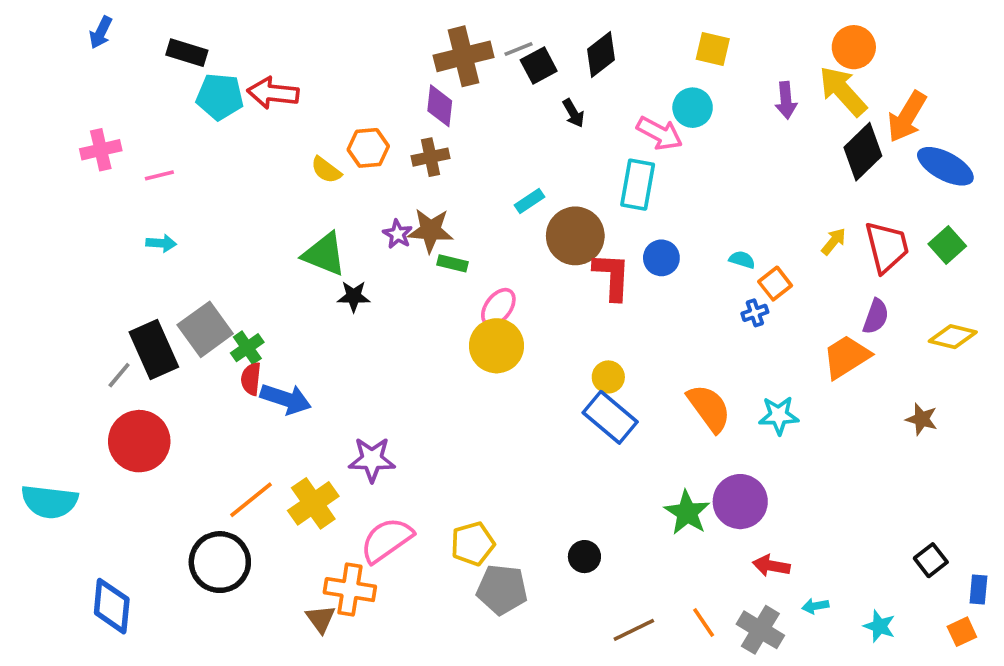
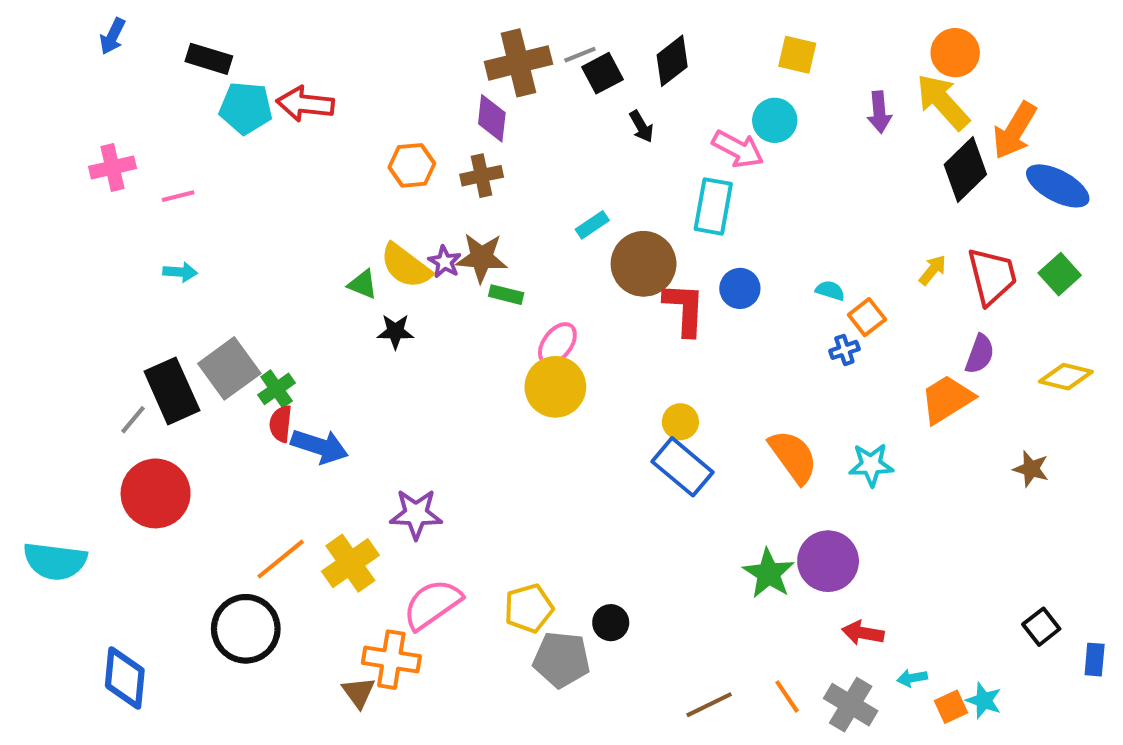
yellow semicircle: (326, 170) -> (406, 266), moved, size x1.5
green triangle: (324, 254) -> (363, 284), size x0.6
black circle: (584, 557) -> (611, 623), moved
orange square: (962, 632) -> (951, 707), moved

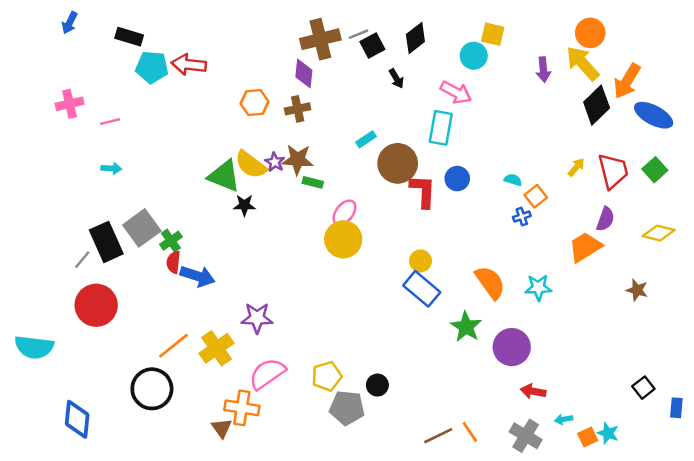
cyan circle: (775, 120) -> (474, 56), moved
green triangle: (363, 284) -> (224, 176), size x1.8
green star: (769, 573) -> (466, 327), moved
orange line: (787, 696) -> (470, 432), moved

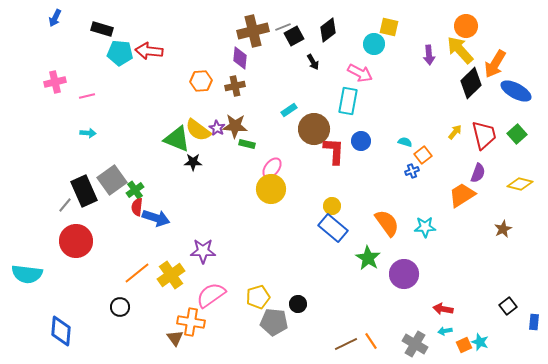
brown star: (637, 290) -> (503, 229), turned 30
black circle: (152, 389) -> (120, 307), size x0.6
red arrow: (533, 391) -> (443, 309), moved

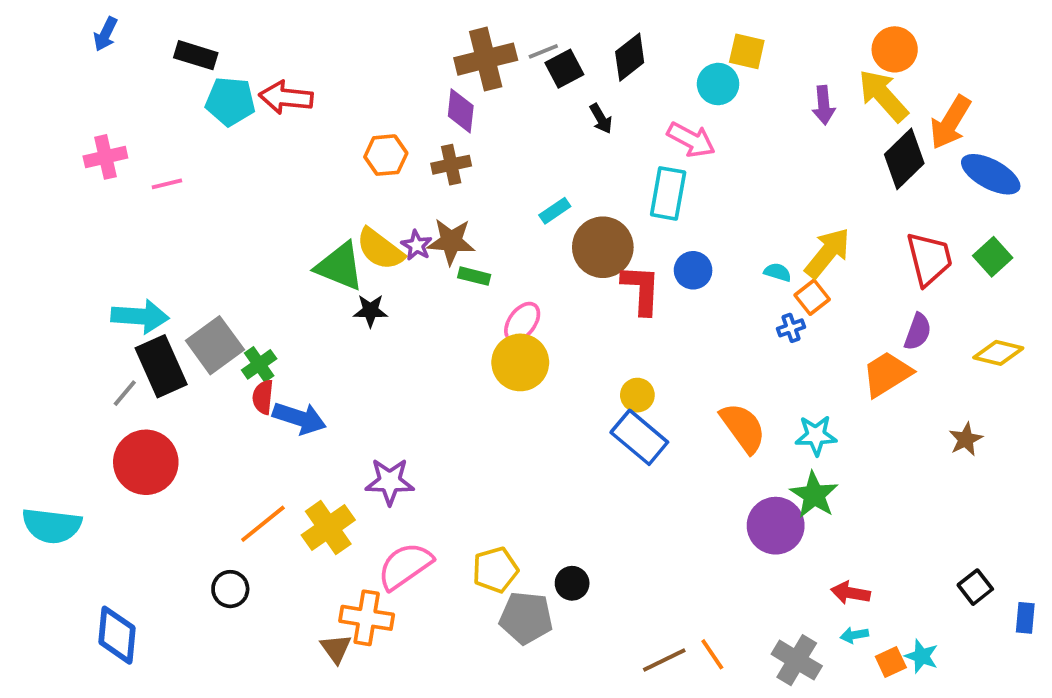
yellow arrow: (455, 132) -> (827, 253), moved, size x1.8
cyan arrow: (88, 133) -> (140, 316), moved, size x1.8
green star: (368, 258) -> (814, 495), moved

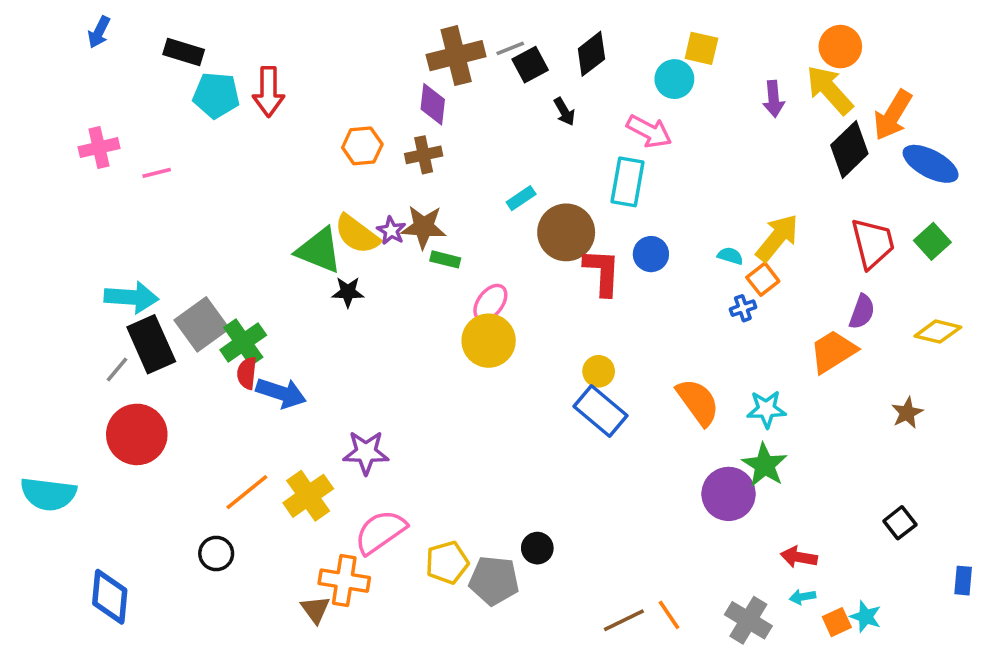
red arrow: (286, 97) -> (268, 92), turned -96
green cross: (259, 364) -> (243, 342), size x1.4
yellow pentagon: (495, 570) -> (447, 563), moved
black square: (975, 587) -> (900, 523), moved

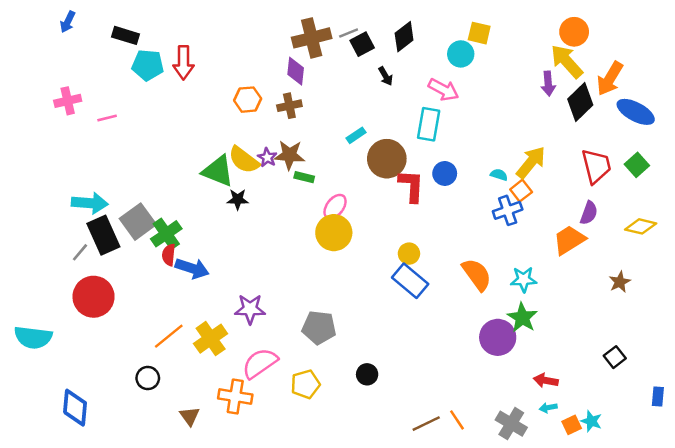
purple arrow: (774, 99) -> (548, 84), moved
blue cross: (743, 308) -> (508, 210), size x1.6
gray pentagon: (494, 581) -> (319, 328), moved
brown triangle: (315, 609) -> (190, 416), moved

